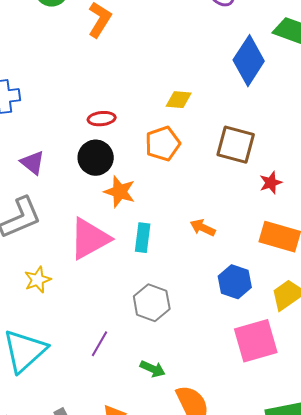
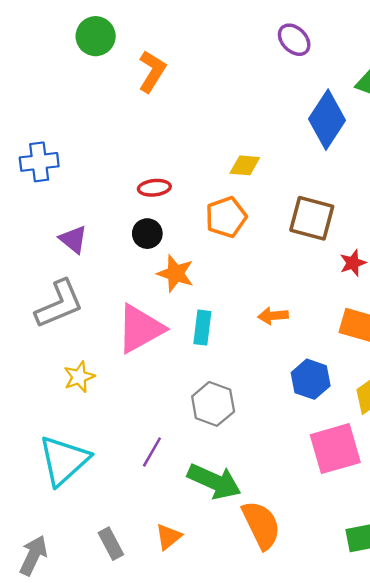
black circle: (96, 158) -> (147, 234), size x0.7
orange arrow: (203, 228) -> (273, 316), turned -30
green arrow: (153, 369) -> (214, 481), size x1.8

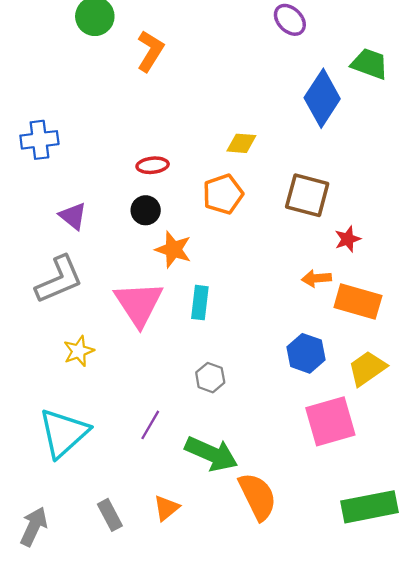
orange arrow: (273, 316) -> (316, 278), moved
pink triangle: (140, 329) -> (139, 304), turned -34
gray hexagon: (213, 404) -> (210, 378), size x0.7

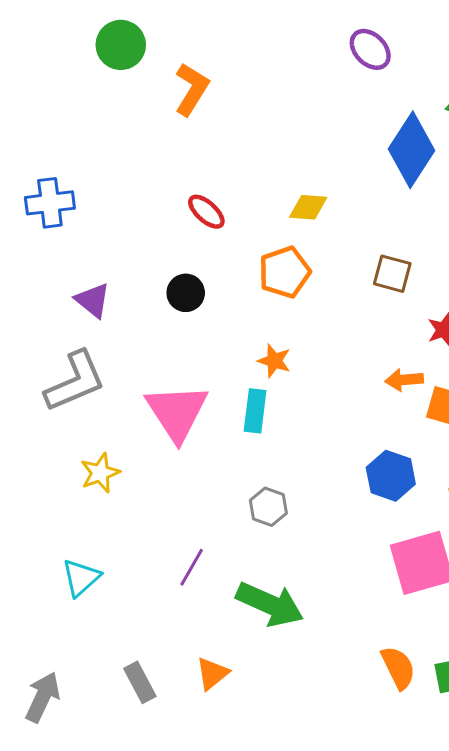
red ellipse: (153, 165) -> (206, 212), moved, turned 48
brown square: (307, 195) -> (392, 274), size x0.7
orange star: (173, 250) -> (274, 361), moved, size x0.7
cyan triangle: (64, 433) -> (81, 578), size x0.6
orange semicircle: (258, 496) -> (398, 668), moved, size x0.7

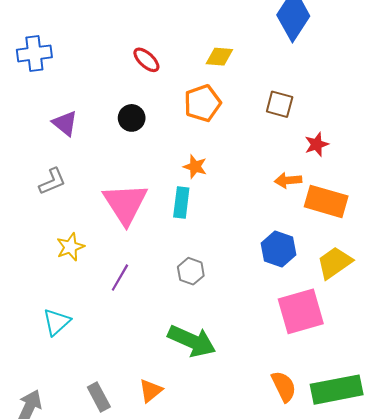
gray L-shape: (75, 381) -> (52, 181), size x0.6
purple line: (192, 567) -> (120, 278), moved

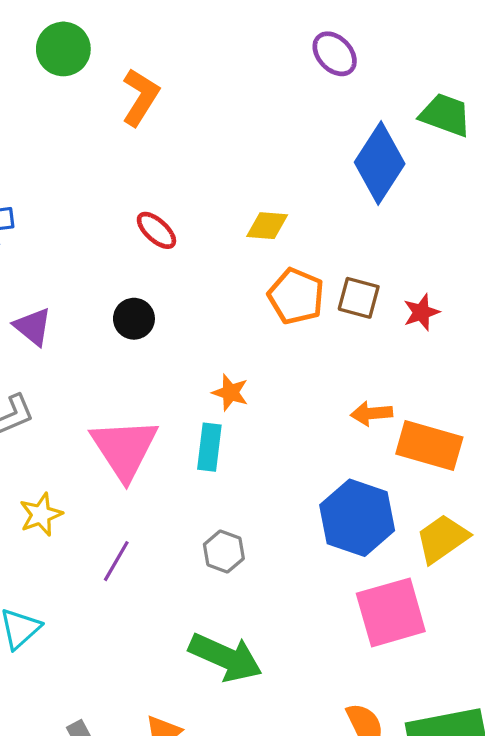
orange pentagon: (202, 103) -> (296, 296), moved, turned -30
red star: (317, 144) -> (421, 312), moved
blue hexagon: (279, 249) -> (357, 518), size x1.4

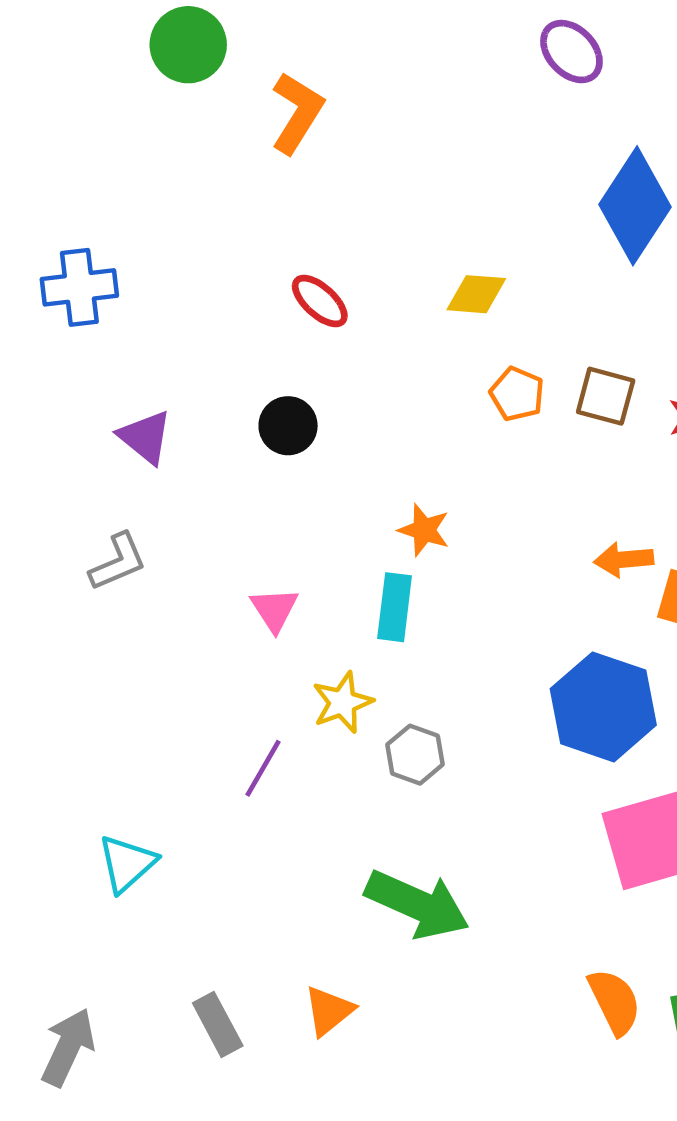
orange pentagon: (296, 296) -> (517, 394), size x0.7
pink triangle: (124, 449) -> (274, 609), size x0.5
yellow star: (41, 515) -> (342, 702), moved

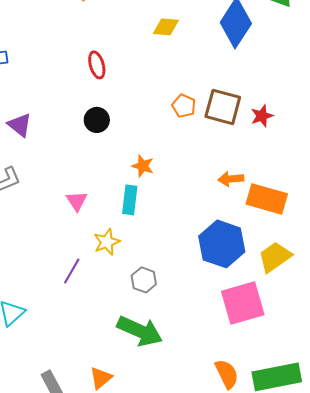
yellow diamond: (476, 294) -> (166, 27), moved
red ellipse: (320, 301) -> (97, 65), turned 32
brown square: (606, 396) -> (223, 107), size x1.4
black circle: (288, 426) -> (97, 120), moved
gray hexagon: (415, 755) -> (144, 280), moved

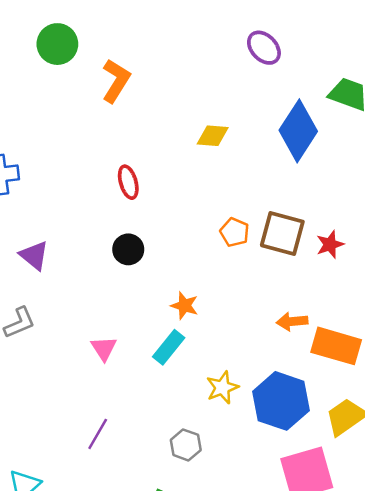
cyan rectangle: (130, 200) -> (169, 347), turned 32
yellow star: (107, 242) -> (222, 388), moved

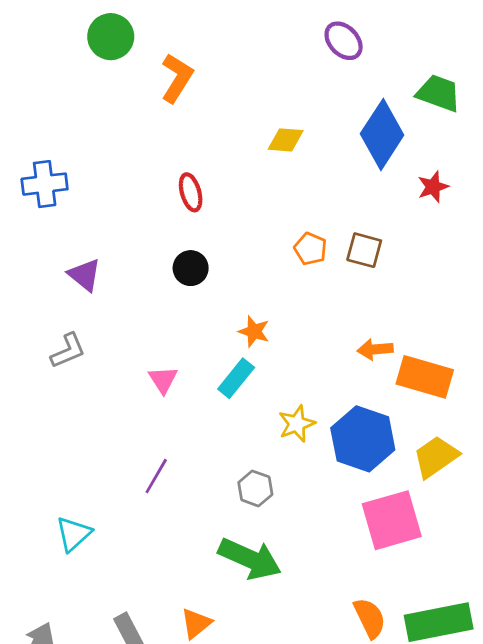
brown square: (282, 233) -> (364, 250), size x0.7
red star: (330, 244) -> (433, 187), moved

